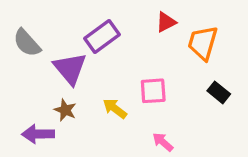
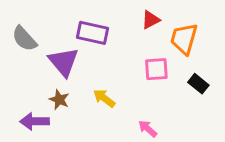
purple rectangle: (102, 36) -> (93, 33), turned 48
pink square: (153, 91) -> (156, 69), moved

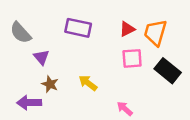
red triangle: (151, 20) -> (127, 29), moved
purple triangle: (64, 62) -> (41, 57), moved, size x0.6
black rectangle: (198, 84) -> (168, 71), size x1.5

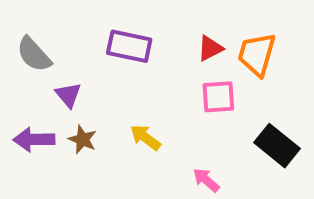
black rectangle: (168, 71) -> (277, 146), moved
purple arrow: (29, 103) -> (34, 139), moved

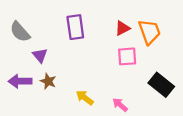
purple rectangle: (129, 46) -> (75, 27), turned 70
orange trapezoid: (257, 54) -> (149, 32), turned 144
yellow arrow: (145, 137) -> (85, 98), moved

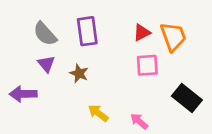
gray semicircle: (20, 32) -> (45, 34), moved
brown star: (48, 81) -> (79, 73), moved

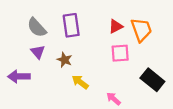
yellow arrow: (98, 113) -> (80, 82), moved

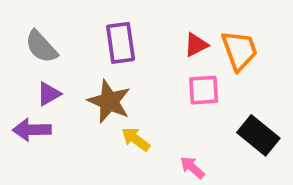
gray semicircle: (37, 27) -> (41, 47), moved
purple triangle: (38, 52) -> (49, 94), moved, turned 40
brown star: (65, 60) -> (109, 101), size x1.6

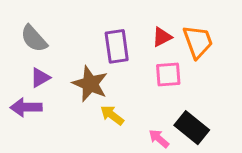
purple rectangle: (121, 43) -> (117, 46), moved
black rectangle: (258, 135) -> (192, 128), moved

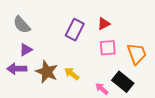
orange trapezoid: (198, 42) -> (137, 54), moved
purple rectangle: (117, 46) -> (75, 30), turned 35
brown star: (90, 84) -> (47, 72), moved

